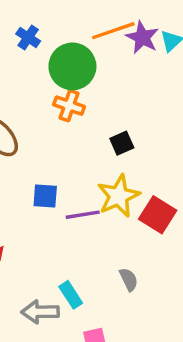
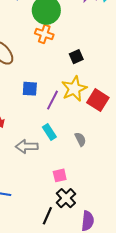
purple line: (83, 215) -> (52, 100), turned -54
cyan rectangle: (71, 295) -> (49, 132), moved
gray arrow: (40, 312) -> (27, 147), moved

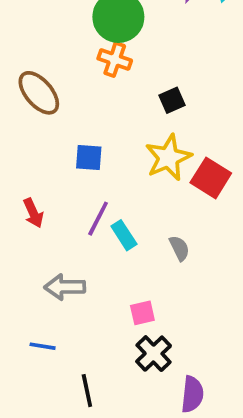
purple line: (52, 100) -> (98, 219), moved
gray arrow: (27, 147) -> (65, 287), moved
black line: (47, 216) -> (87, 391), moved, turned -36

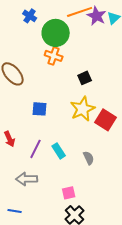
purple line: (98, 219) -> (36, 149), moved

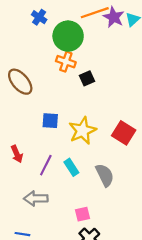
black square: (85, 78) -> (87, 78), moved
yellow star: (83, 109) -> (83, 131), moved
gray semicircle: (89, 158) -> (105, 175), size x1.5

